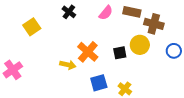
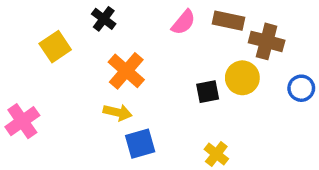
black cross: (69, 12) -> (104, 19), moved
orange cross: (88, 52) -> (126, 71), moved
blue square: (99, 83) -> (140, 144), moved

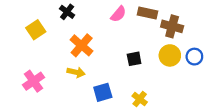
yellow circle: (242, 78) -> (170, 55), moved
pink cross: (22, 121) -> (34, 81), moved
blue square: (140, 144) -> (103, 92), moved

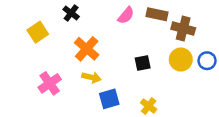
yellow arrow: (76, 72) -> (91, 77), moved
pink cross: (34, 81) -> (50, 83), moved

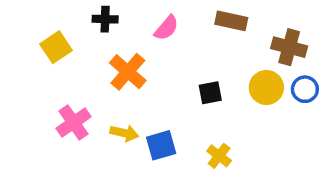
black cross: (71, 13) -> (105, 19), turned -35
pink semicircle: (126, 15) -> (166, 28), moved
brown cross: (183, 29) -> (289, 47), moved
yellow arrow: (91, 77) -> (124, 133), moved

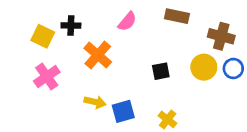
black cross: (105, 19) -> (71, 26), moved
yellow square: (56, 47) -> (43, 36), turned -30
pink cross: (74, 123) -> (47, 77), moved

